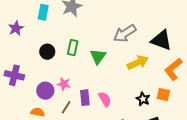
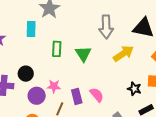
cyan rectangle: (43, 12) -> (31, 29), moved
gray arrow: (125, 33) -> (106, 27), turned -50
black circle: (47, 52) -> (26, 74), moved

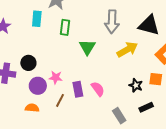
green rectangle: (57, 49) -> (65, 27), moved

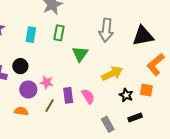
cyan rectangle: (37, 19) -> (31, 35), moved
black triangle: (149, 25) -> (143, 36), turned -30
yellow arrow: (127, 50) -> (112, 73), moved

